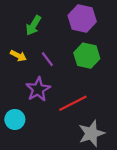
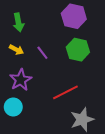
green arrow: (33, 25) -> (18, 22), moved, turned -42
purple star: (38, 89) -> (21, 80), moved

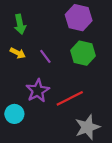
purple star: (21, 80) -> (38, 91), moved

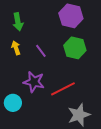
yellow arrow: (18, 53) -> (16, 48), turned -136
purple star: (38, 91) -> (34, 82), turned -30

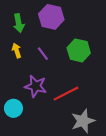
purple hexagon: (71, 16) -> (51, 17), moved

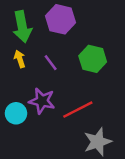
green arrow: (19, 23) -> (22, 27), size x1.4
cyan circle: (13, 108) -> (16, 113), moved

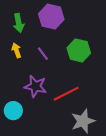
green arrow: (22, 27) -> (19, 23), size x0.7
cyan circle: (16, 113) -> (13, 111), moved

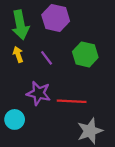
green arrow: (19, 23) -> (20, 25), size x1.4
red line: (66, 94) -> (72, 101), turned 30

